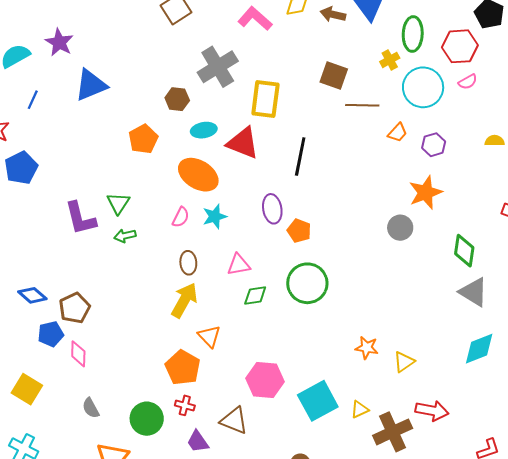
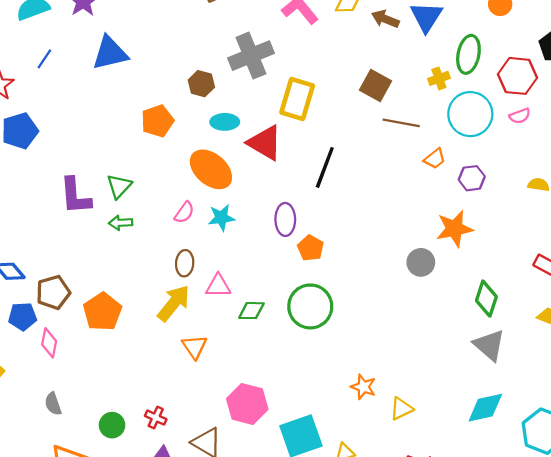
pink triangle: (239, 265) -> (218, 286), moved
orange pentagon: (183, 368) -> (102, 312), moved
green circle: (147, 419) -> (112, 425), size x0.7

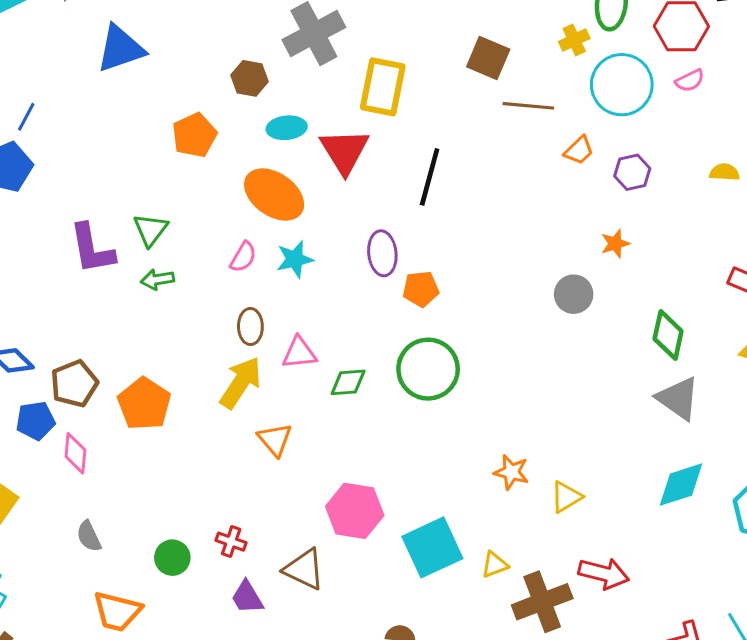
blue line: (44, 59) -> (26, 117), moved
red triangle: (265, 143) -> (344, 151), turned 33
orange star: (454, 229) -> (615, 244), size x0.6
orange pentagon: (311, 248) -> (421, 289), turned -30

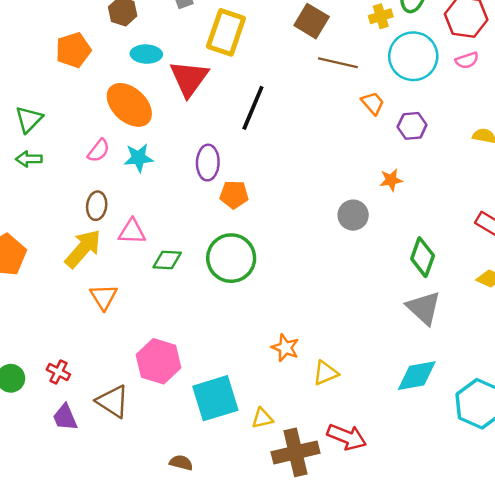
orange trapezoid: (579, 150) -> (373, 103), turned -95

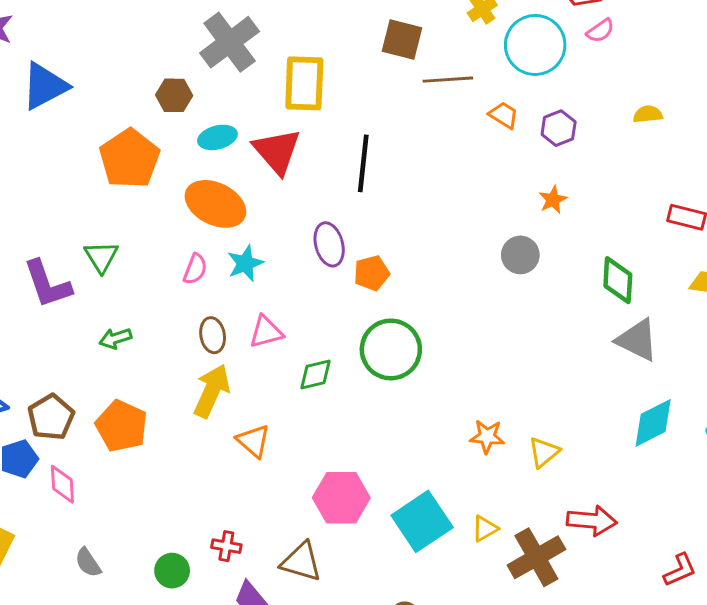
orange pentagon: (73, 50) -> (129, 159), size x1.4
green arrow: (29, 159) -> (115, 338), moved
pink triangle: (132, 232) -> (266, 332), moved

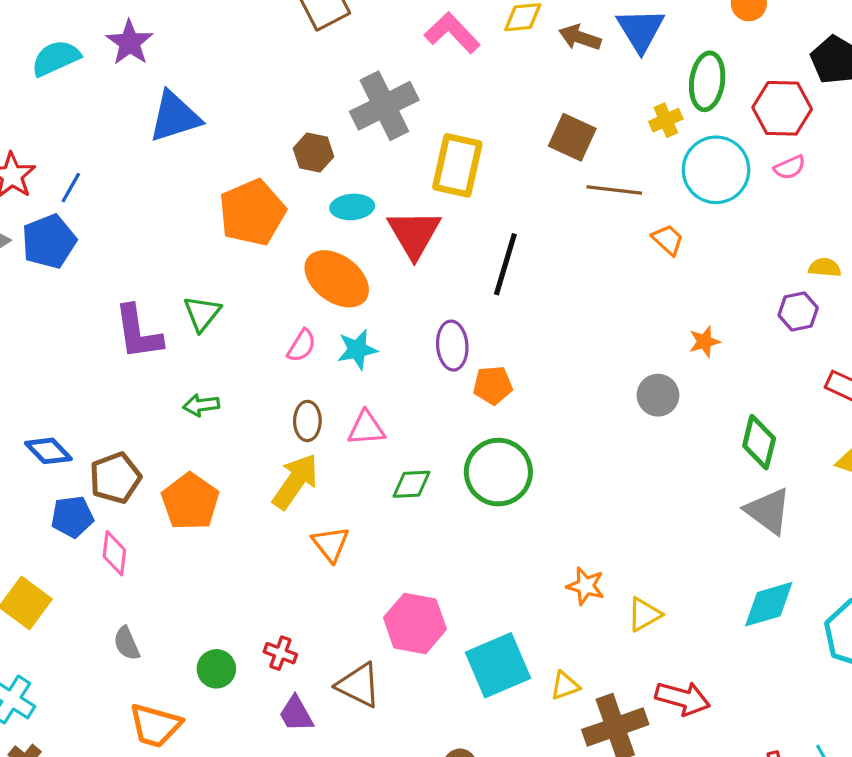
purple hexagon: (559, 128) -> (798, 311), moved

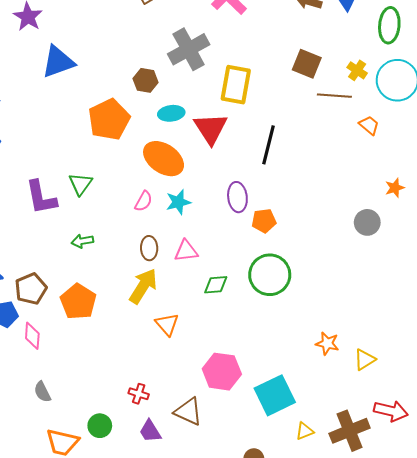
yellow cross: (666, 120) -> (357, 70), moved, turned -30
green circle: (216, 669) -> (100, 426), moved
yellow triangle: (565, 686) -> (305, 431), moved

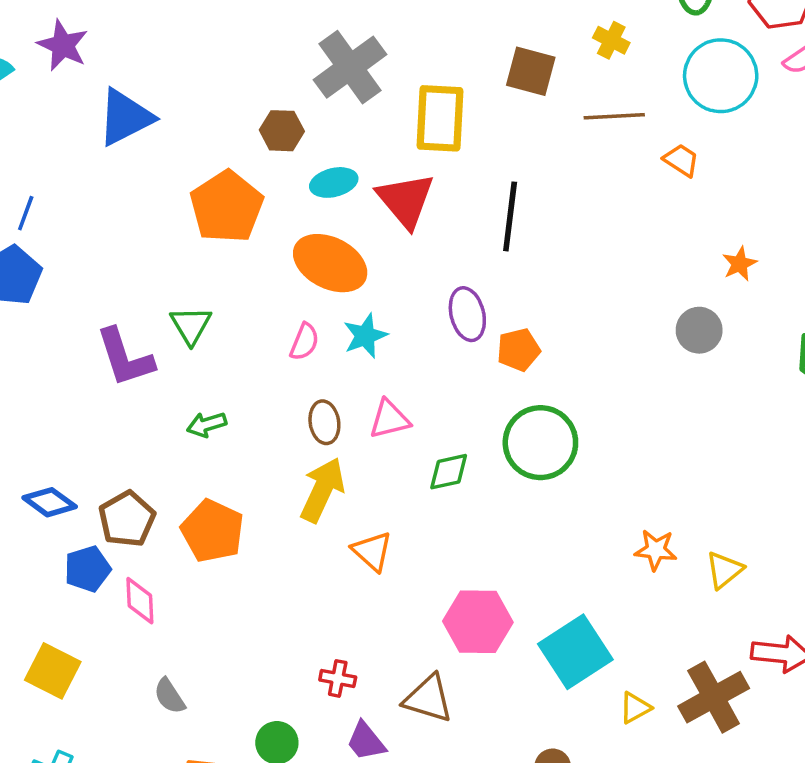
brown square: (307, 64) -> (531, 71), moved
yellow cross: (357, 70) -> (611, 40), moved

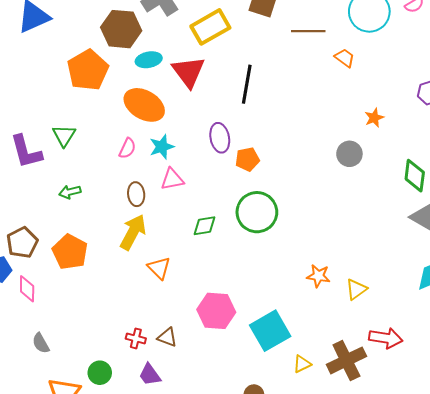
yellow rectangle: (440, 118) -> (210, 27), turned 54
brown hexagon: (282, 131) -> (121, 29), size x1.6
pink triangle: (389, 419) -> (172, 179), moved
brown triangle: (428, 699) -> (167, 337), moved, size x0.7

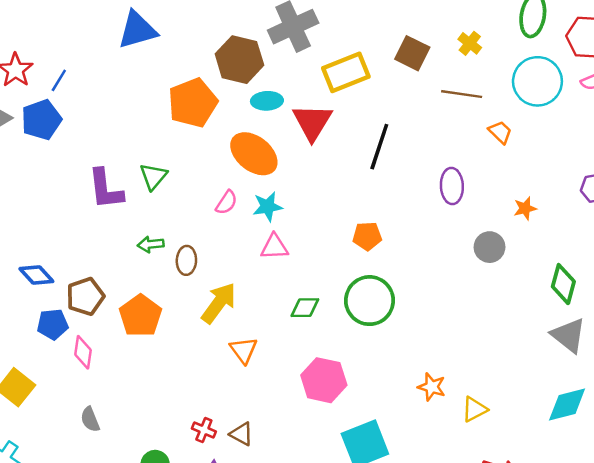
purple ellipse: (220, 138) -> (452, 186), moved
brown ellipse: (136, 194) -> (186, 260), moved
pink hexagon: (216, 311) -> (324, 380), moved

